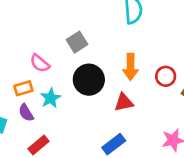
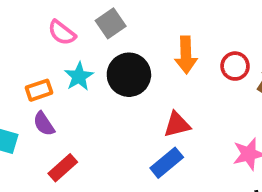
pink semicircle: (40, 63) -> (62, 33), moved
cyan star: (51, 98) -> (79, 77), moved
red triangle: (124, 102) -> (177, 125), moved

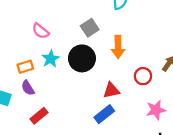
gray square: (111, 23) -> (90, 28), moved
red circle: (235, 66) -> (143, 76), moved

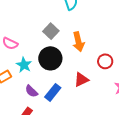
purple semicircle: (28, 88) -> (31, 91), moved
blue rectangle: (104, 114) -> (53, 92), moved

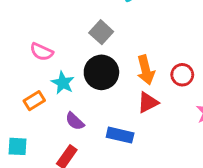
orange arrow: (78, 42) -> (146, 70), moved
blue rectangle: (53, 92) -> (120, 135), moved, turned 66

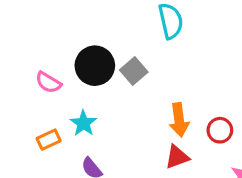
pink semicircle: (42, 52) -> (48, 82), moved
black circle: (101, 72) -> (95, 66), moved

